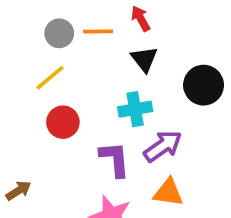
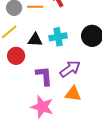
black triangle: (144, 59) -> (35, 40), moved, turned -49
cyan cross: (135, 109) -> (58, 37), moved

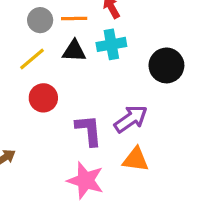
cyan cross: (58, 37) -> (111, 44), moved
black triangle: (35, 40) -> (74, 51), moved

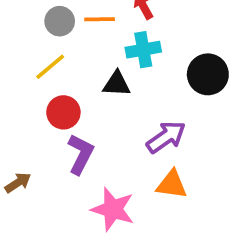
black triangle: (74, 51) -> (117, 84), moved
purple L-shape: (89, 130) -> (81, 154), moved, turned 32

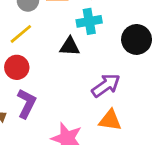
red circle: (63, 112) -> (17, 67), moved
purple L-shape: (81, 154) -> (27, 104), moved

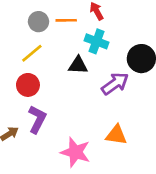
cyan cross: (89, 21) -> (97, 41), turned 30
purple arrow: (106, 85) -> (115, 84), moved

